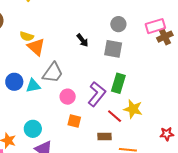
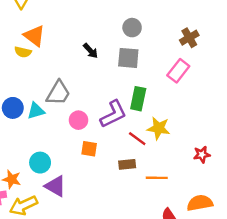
pink rectangle: (155, 26) -> (178, 71), moved, turned -30
orange triangle: (36, 47) -> (34, 36), moved
purple L-shape: (97, 94) -> (113, 114), turned 30

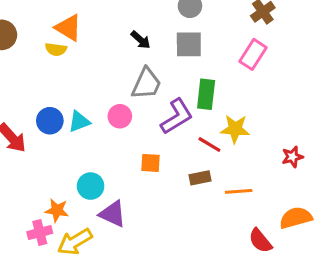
gray trapezoid: (58, 93) -> (146, 84), moved
pink circle: (78, 120) -> (120, 116), moved

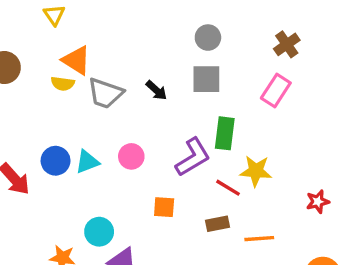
black arrow: (141, 40) -> (156, 90), moved
gray trapezoid: (146, 84) -> (105, 93), moved, turned 84

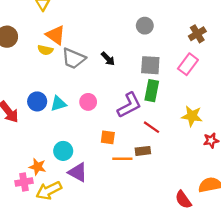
gray square: (206, 79) -> (150, 65), moved
yellow star: (256, 171) -> (192, 116), moved
orange line: (259, 239) -> (122, 159), moved

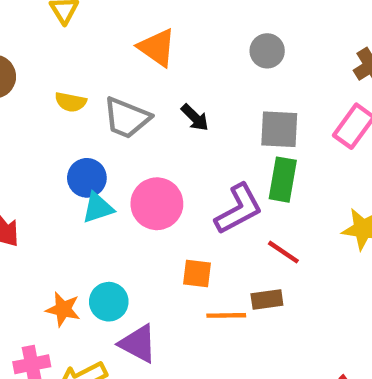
orange triangle: (56, 35) -> (157, 48), moved
blue circle: (37, 101) -> (87, 178), moved
pink circle: (88, 102) -> (157, 204), size x1.5
orange star: (37, 167) -> (63, 309), moved

